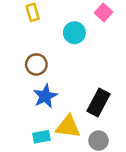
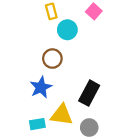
yellow rectangle: (33, 12) -> (51, 11), moved
brown circle: (36, 64) -> (52, 59), moved

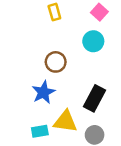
cyan circle: (67, 30) -> (93, 41), moved

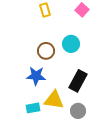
cyan circle: (93, 41) -> (71, 44), moved
blue star: (43, 92) -> (36, 76), turned 30

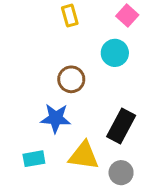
cyan circle: (71, 44) -> (115, 53), moved
cyan rectangle: (33, 108) -> (34, 159), moved

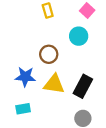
blue star: (56, 118) -> (25, 77), moved
yellow triangle: (84, 156) -> (54, 84), moved

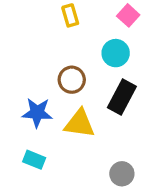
black rectangle: (83, 86) -> (122, 97), moved
cyan rectangle: (23, 109) -> (34, 160), turned 32

